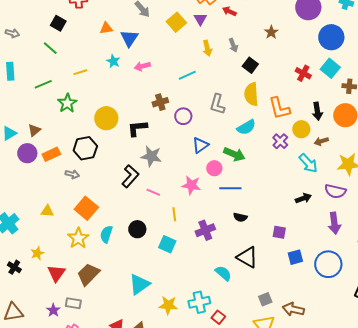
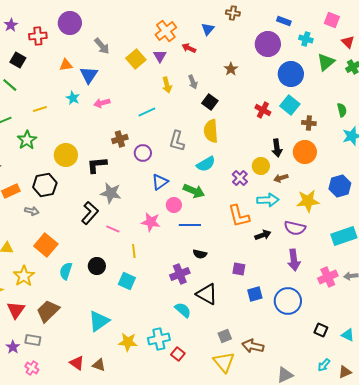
orange L-shape: (279, 108) -> (239, 216), moved
cyan arrow: (308, 163) -> (268, 200), turned -50
purple cross: (205, 230) -> (180, 274), moved
yellow star: (78, 238) -> (24, 276), moved

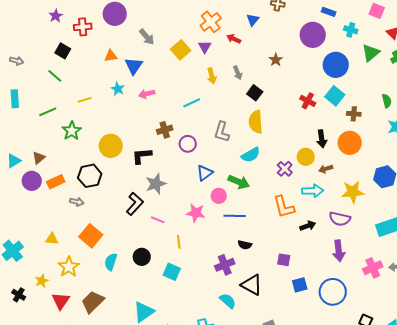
gray star: (111, 193) -> (156, 184), turned -30

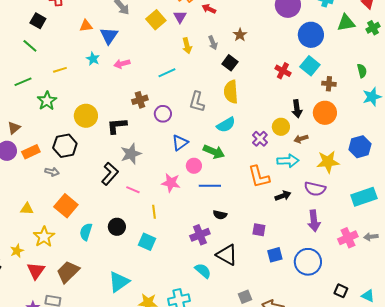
green triangle: (371, 53) -> (346, 23), turned 30
brown star: (276, 60) -> (240, 35), moved

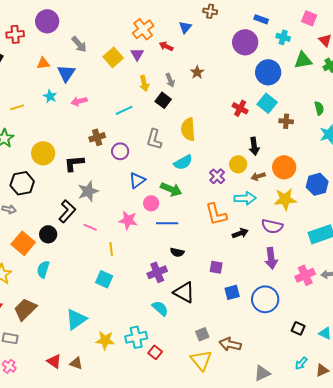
black square: (230, 63) -> (163, 100), moved
orange circle: (325, 113) -> (284, 167), moved
black circle: (117, 227) -> (48, 234), moved

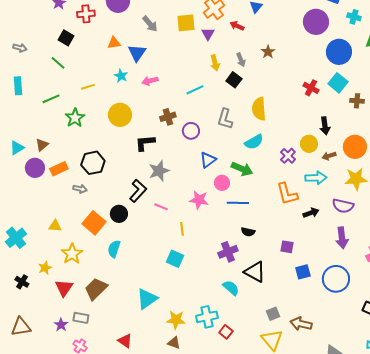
yellow square: (113, 57) -> (186, 23), moved, turned 36
yellow circle: (43, 153) -> (120, 115), moved
brown triangle: (76, 363) -> (174, 343), moved

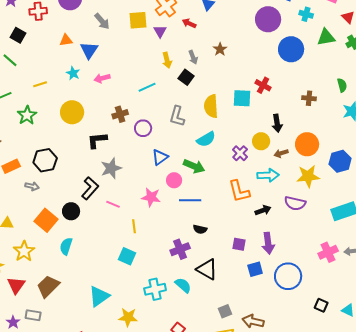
cyan square: (338, 83) -> (242, 98), moved, turned -36
purple arrow: (342, 238) -> (268, 243), moved
cyan cross: (207, 317) -> (155, 289), moved

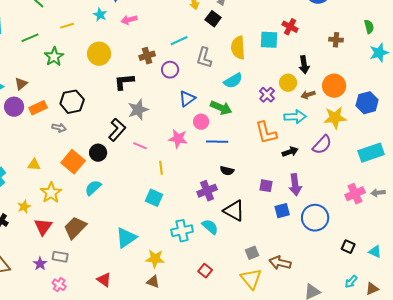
cyan line: (147, 87) -> (179, 41), moved
purple semicircle: (295, 203) -> (322, 145), turned -60
cyan semicircle: (66, 246) -> (93, 188), turned 30

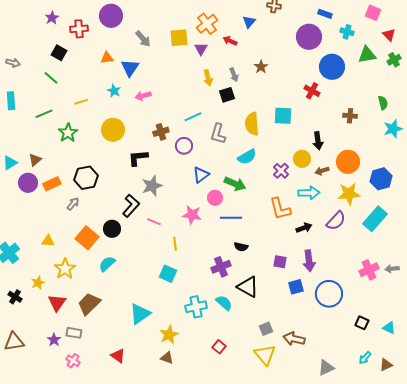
black square: (213, 19) -> (227, 95), turned 35
red cross: (290, 27) -> (312, 91), moved
gray arrow: (59, 128) -> (73, 204), turned -64
cyan rectangle: (371, 153) -> (375, 219), moved, turned -30
yellow star: (155, 259) -> (169, 335), turned -30

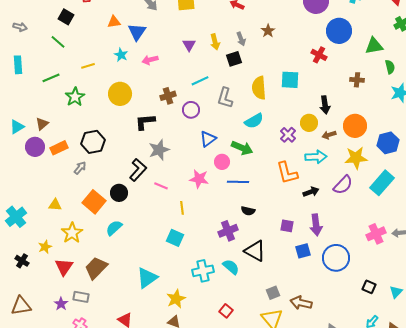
purple triangle: (201, 49) -> (189, 45), moved
green triangle: (367, 55) -> (374, 46), moved
cyan triangle: (389, 328) -> (396, 292), turned 48

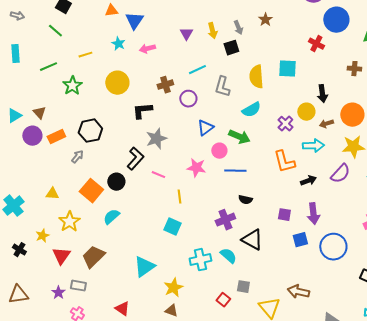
brown triangle: (42, 124) -> (39, 113), turned -32
gray square: (273, 293) -> (243, 287), moved, turned 32

